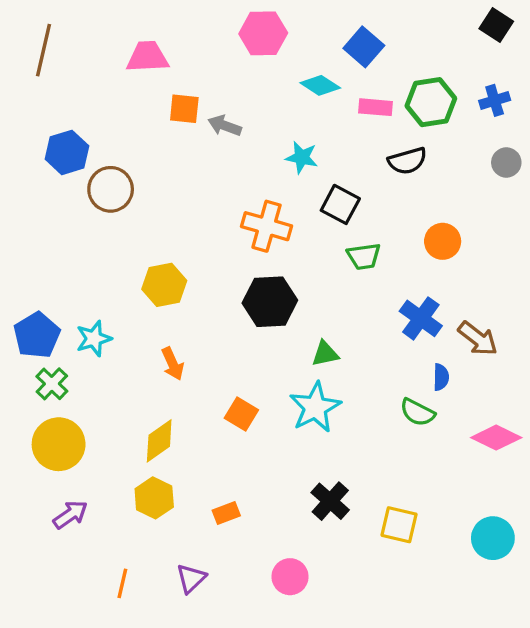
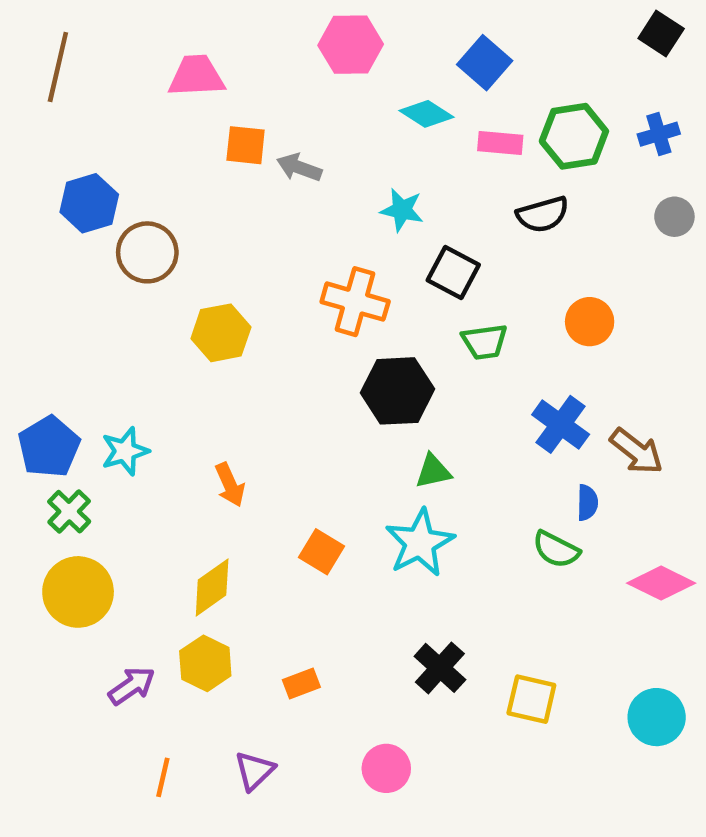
yellow hexagon: (164, 285) -> (221, 333), moved
black hexagon: (270, 302) -> (397, 391), moved
purple arrow: (70, 515) -> (132, 686), moved

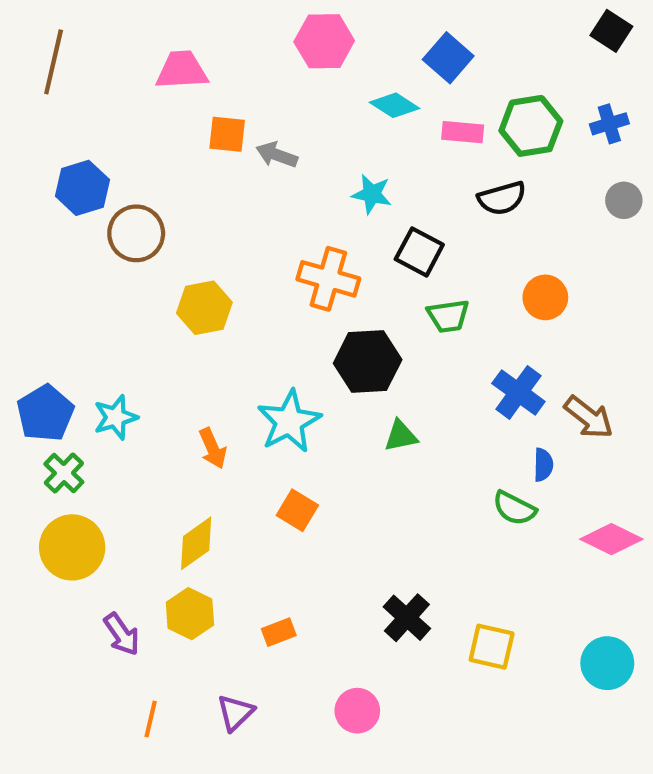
cyan star: (420, 543) -> (289, 421), moved
purple arrow: (132, 686) -> (122, 634), turned 90

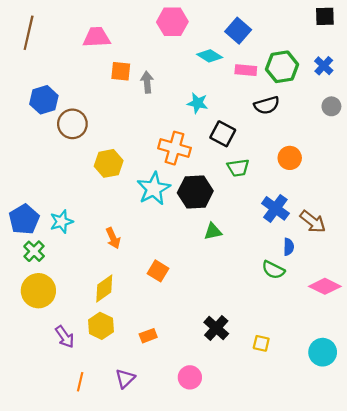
black square: (611, 31) -> (325, 16), turned -35
blue cross: (609, 124) -> (324, 66), turned -30
gray arrow: (277, 155) -> (147, 82), turned 65
cyan star: (289, 421) -> (154, 189), moved
yellow square: (492, 647) -> (261, 343), size x0.7

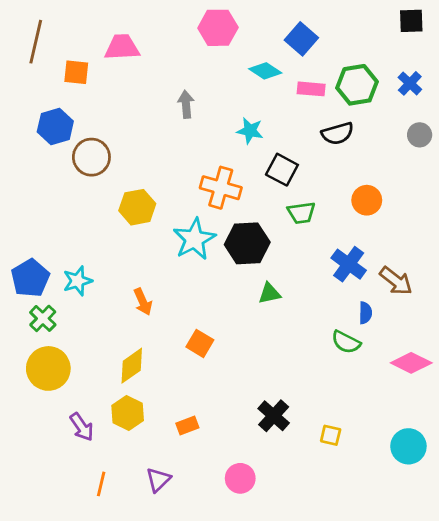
orange square: (121, 71) -> (76, 72), moved

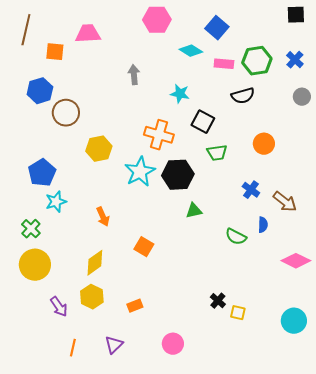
blue cross: (349, 264) -> (251, 190), size x0.7
blue pentagon: (30, 278) -> (42, 173), moved
green semicircle: (346, 342) -> (236, 237), moved
black cross: (274, 416) -> (218, 301), moved, size x0.7

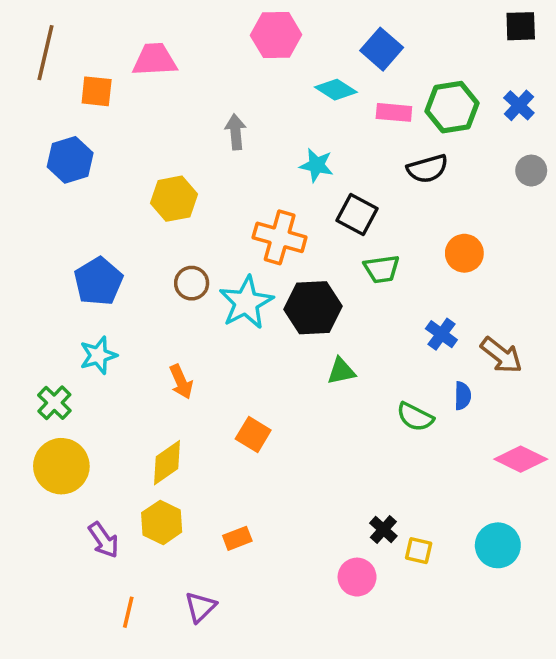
brown circle: (66, 113) -> (192, 283), moved, size x0.7
yellow hexagon: (99, 149) -> (174, 199), moved
blue pentagon: (42, 173) -> (98, 281), moved
cyan circle: (294, 321) -> (498, 545), moved
pink circle: (173, 344) -> (357, 577), moved

